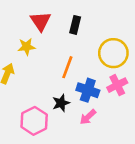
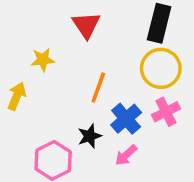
red triangle: (41, 21) -> (86, 25), moved
black rectangle: (75, 25) -> (159, 23), moved, size x1.5
blue cross: (88, 90) -> (126, 119), turned 30

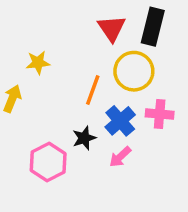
red triangle: (86, 25) -> (112, 28), moved
yellow circle: (161, 68) -> (134, 71), moved
pink cross: (166, 112) -> (160, 114), turned 32

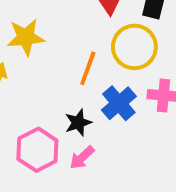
yellow star: (38, 63) -> (26, 37), size x1.4
pink arrow: (120, 157) -> (82, 158), moved

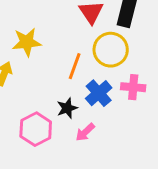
pink arrow: (82, 158) -> (85, 132), moved

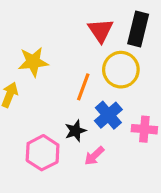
pink cross: (133, 87) -> (144, 129), moved

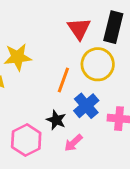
black star: (75, 131) -> (56, 120), turned -30

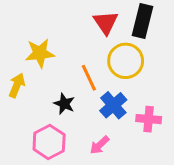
orange line: (63, 80) -> (89, 78), turned -45
black star: (56, 120) -> (64, 104), moved

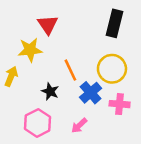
red triangle: (106, 23) -> (48, 25), moved
yellow circle: (126, 61) -> (112, 69), moved

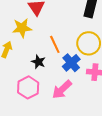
pink arrow: (79, 125) -> (62, 89), size x1.5

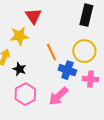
black star: (38, 62) -> (19, 69), moved
blue cross: (71, 63) -> (67, 70), turned -30

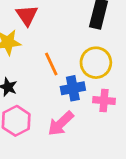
blue cross: (67, 70) -> (73, 88), turned -30

